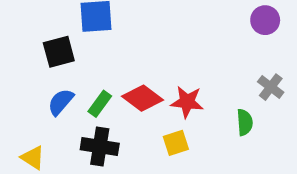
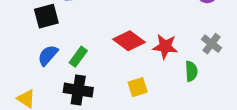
red diamond: (142, 98) -> (129, 41), moved
red star: (187, 102) -> (165, 47), moved

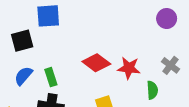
green rectangle: (78, 57) -> (51, 77), turned -54

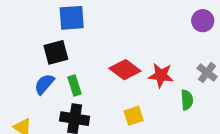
black square: (22, 41) -> (56, 52), moved

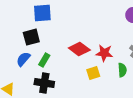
green rectangle: (75, 85) -> (44, 60), turned 48
yellow square: (134, 116) -> (93, 73), moved

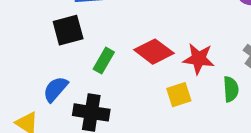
blue semicircle: (23, 59) -> (55, 89), moved
green rectangle: (44, 60) -> (104, 61), moved

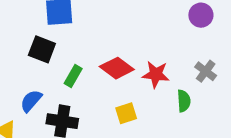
black square: (68, 30) -> (42, 49), turned 36
yellow square: (179, 95) -> (126, 113), moved

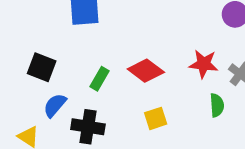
black square: (42, 49) -> (42, 67), moved
red star: (156, 74) -> (204, 64), moved

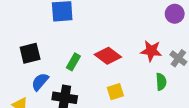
black square: (42, 67) -> (30, 53), turned -35

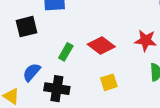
black square: (30, 53) -> (26, 27), moved

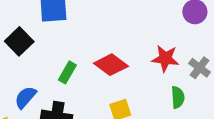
black square: (26, 27) -> (19, 41), turned -30

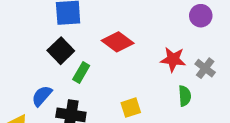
black square: (19, 41) -> (61, 51), moved
red diamond: (111, 65) -> (118, 42), moved

